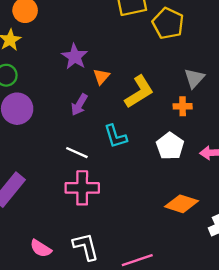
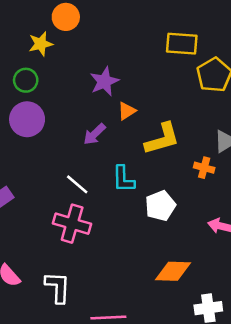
white pentagon: (170, 146) -> (160, 206), moved
orange diamond: (181, 204) -> (173, 271), turned -32

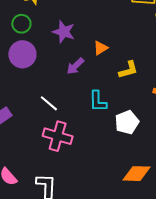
purple star: (104, 81) -> (64, 32), moved, turned -30
yellow L-shape: (162, 139) -> (128, 70), size x0.7
white line: (77, 184) -> (49, 103), moved

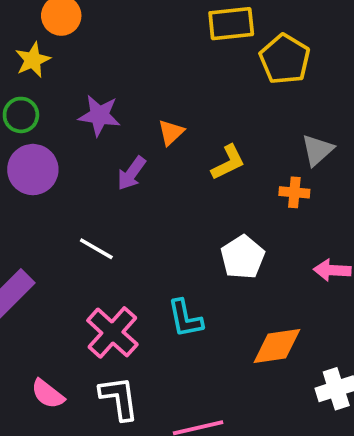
cyan L-shape: (98, 101) -> (185, 318), moved
pink cross: (58, 136) -> (112, 332), moved, turned 36

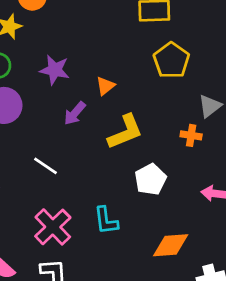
yellow pentagon: (285, 59) -> (171, 60), moved
yellow L-shape: (228, 162) -> (125, 132), moved, size x1.4

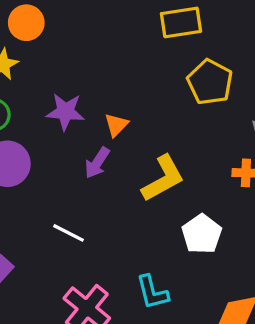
orange triangle: (105, 86) -> (116, 125), moved

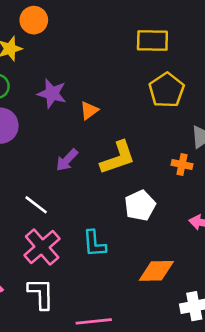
purple arrow: (97, 163) -> (67, 160), moved
white line: (69, 233) -> (36, 205), moved

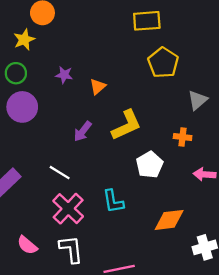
purple star: (52, 93) -> (64, 75), size x0.7
orange cross: (182, 165) -> (183, 137), moved

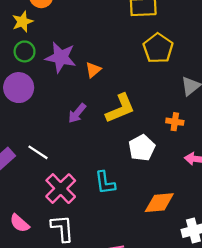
green circle: (16, 73) -> (25, 51), moved
purple star: (64, 75) -> (61, 57), size x1.8
white line: (60, 173) -> (38, 152), moved

